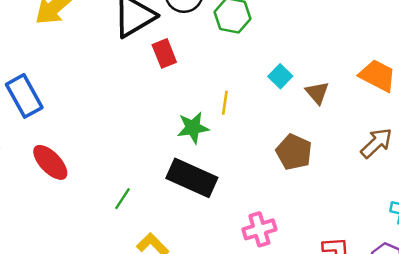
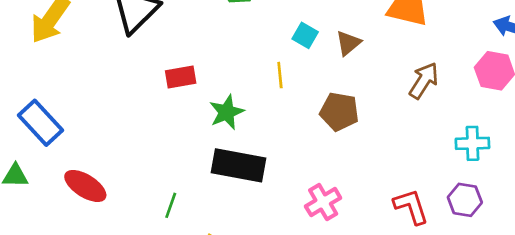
red rectangle: (164, 53) -> (181, 77), moved, turned -64
brown triangle: (317, 93) -> (348, 43), turned 45
yellow line: (225, 103) -> (280, 75), moved

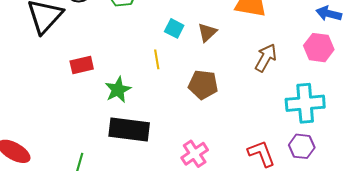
cyan cross: (472, 143) -> (305, 103), size x1.5

